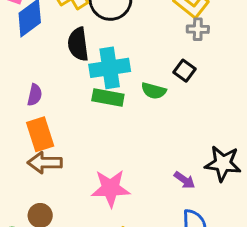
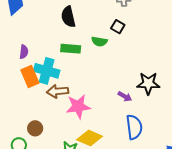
black semicircle: (78, 44) -> (68, 17), moved
cyan cross: (110, 68) -> (47, 71), moved, turned 30
brown arrow: (45, 163) -> (58, 91), moved

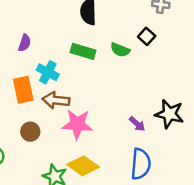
cyan cross: (47, 71) -> (48, 72), size x0.7
orange rectangle: (30, 77) -> (23, 90), moved
brown circle: (35, 128) -> (30, 132), moved

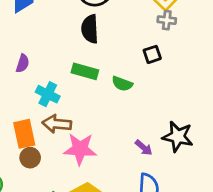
black square: (147, 36) -> (152, 54), turned 30
green semicircle: (120, 50) -> (122, 84), moved
orange rectangle: (23, 90) -> (24, 134), moved

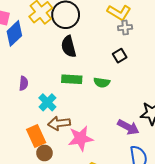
cyan cross: (48, 94) -> (47, 102), turned 30
purple arrow: (144, 148) -> (128, 127), size x1.5

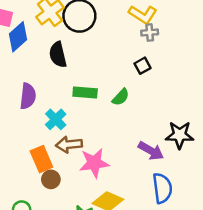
black semicircle: (69, 47) -> (58, 55), moved
green semicircle: (102, 82) -> (121, 97), turned -56
purple semicircle: (24, 83) -> (28, 96), size x1.5

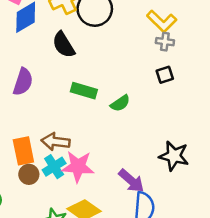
black semicircle: (58, 55) -> (64, 45), turned -30
black square: (143, 66) -> (165, 75), moved
cyan cross: (56, 119) -> (54, 167), moved
purple arrow: (151, 151) -> (131, 181), moved

